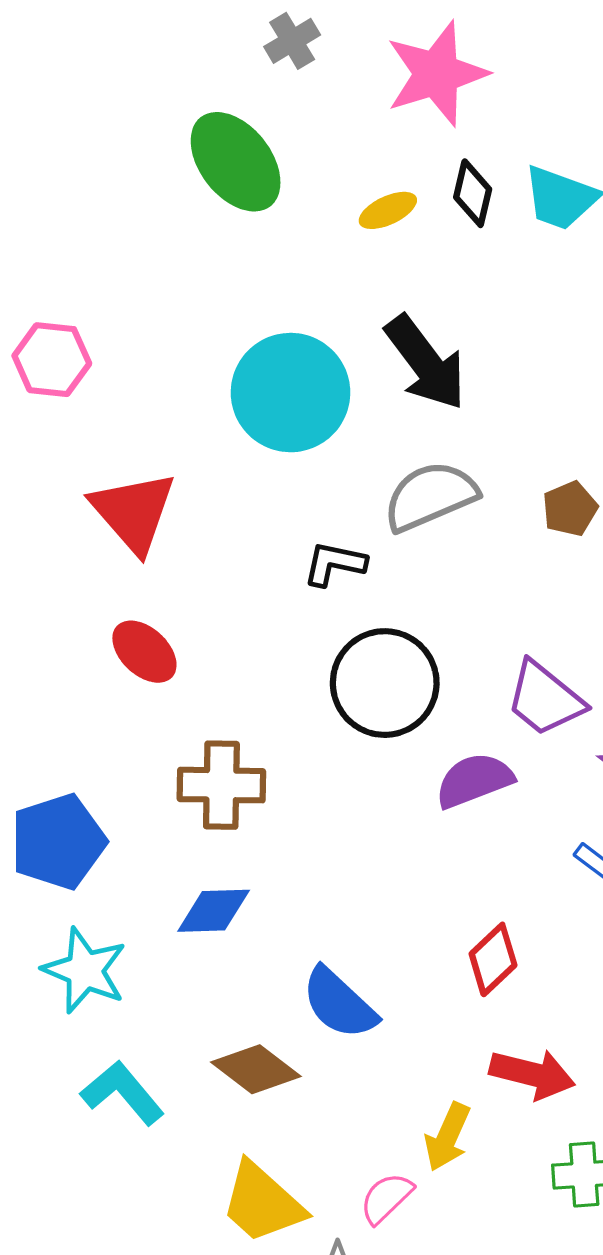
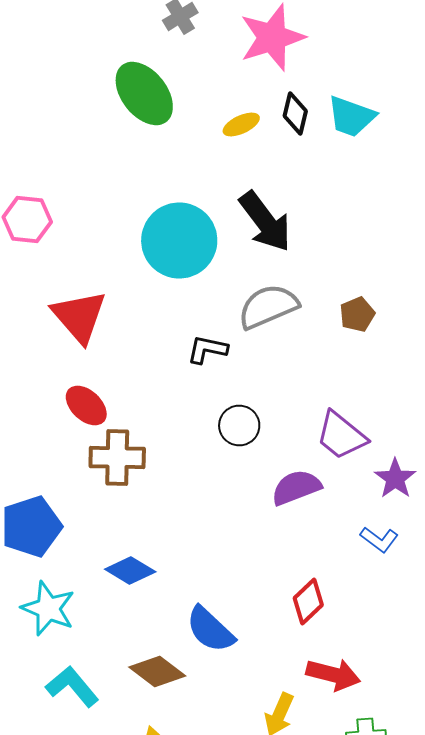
black circle: (385, 683) -> (239, 426), size x0.6
brown cross: (221, 785) -> (117, 458), moved
blue diamond: (214, 911) -> (130, 570), turned 33

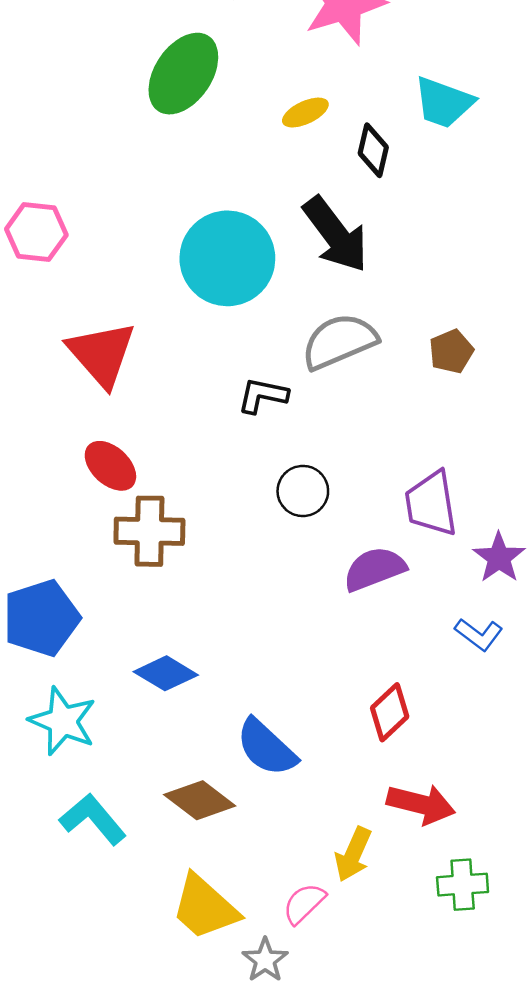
green ellipse: (144, 94) -> (183, 74), turned 72
black diamond: (295, 114) -> (373, 150), moved
purple trapezoid: (341, 436) -> (431, 504), turned 42

